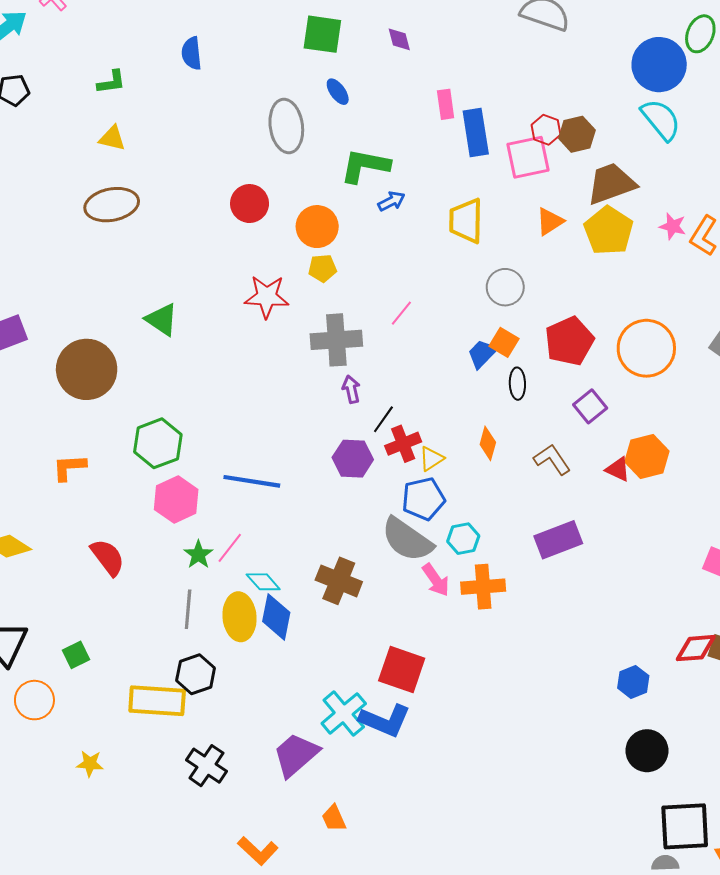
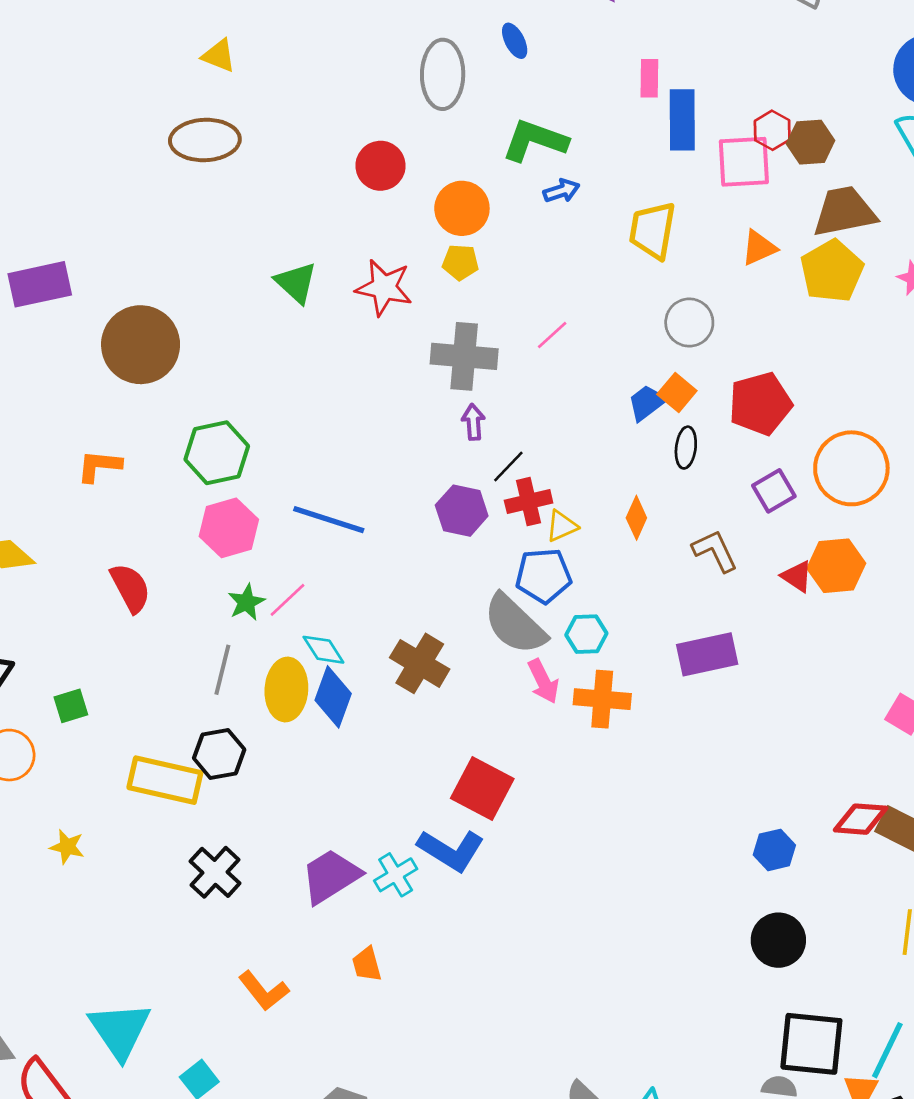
green triangle: (162, 319) -> (296, 283), moved
orange circle: (646, 348) -> (851, 468), moved
cyan cross: (344, 713) -> (396, 875), moved, size x0.7

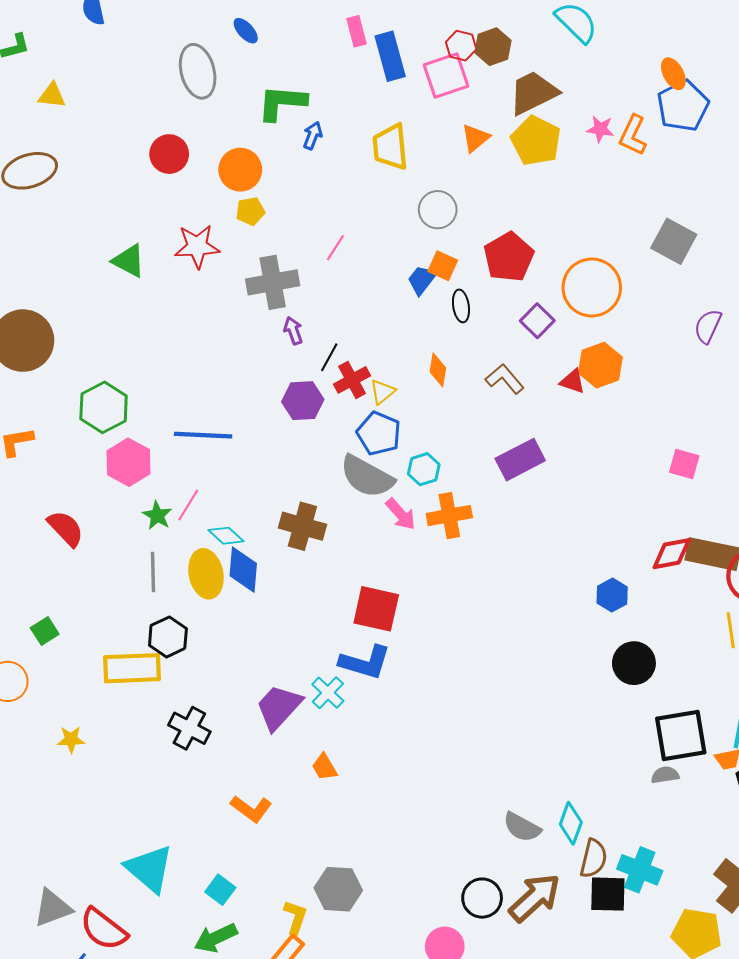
yellow triangle: (219, 56) -> (52, 95), moved
blue arrow: (561, 191) -> (313, 136), turned -36
blue pentagon: (543, 576) -> (379, 433), turned -30

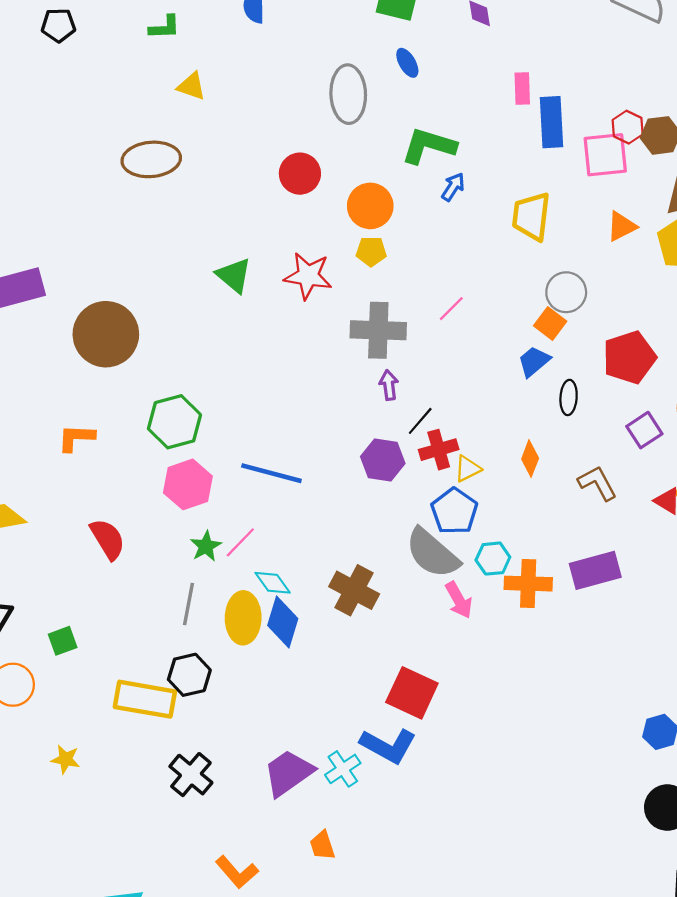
orange square: (443, 266) -> (550, 323), moved
orange cross: (449, 516) -> (528, 584), moved

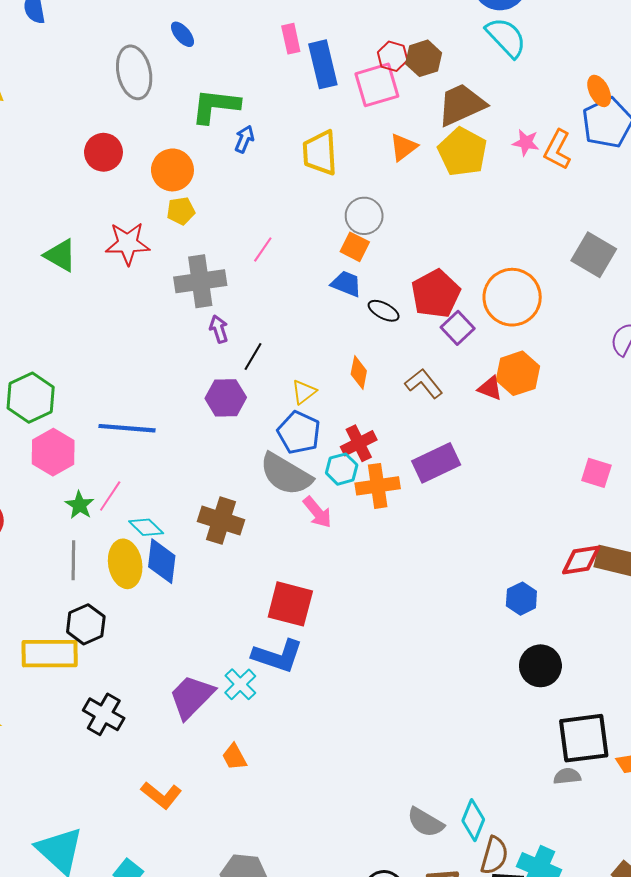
red pentagon: (629, 357) -> (436, 294), moved
blue trapezoid: (534, 361) -> (346, 284), turned 72
black ellipse: (569, 397) -> (384, 311), turned -56
red cross: (439, 450) -> (359, 443), moved

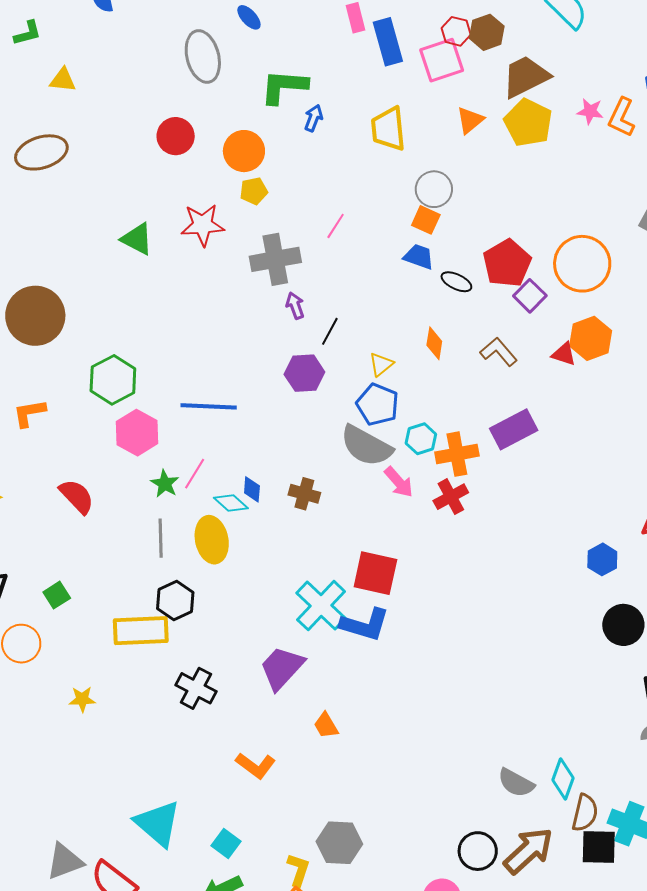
red cross: (359, 443) -> (451, 497), moved
brown cross: (221, 521) -> (304, 494), size x0.7
blue diamond: (162, 561) -> (252, 489), moved, size x0.6
cyan cross: (240, 684) -> (321, 606), moved, size x1.6

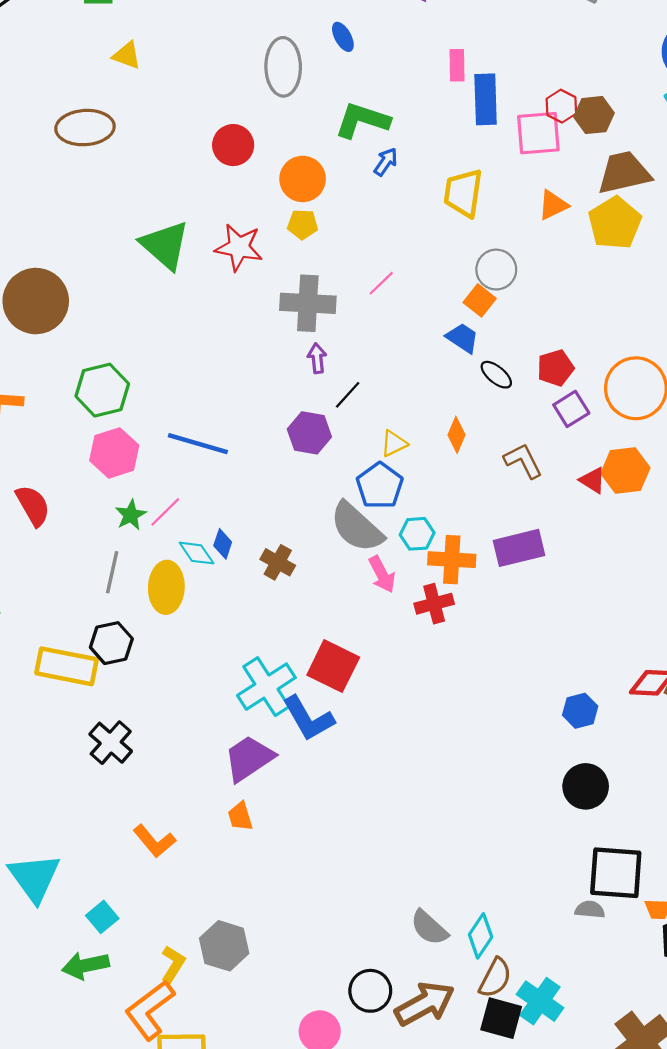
green triangle: (137, 239) -> (165, 245), size x1.4
red pentagon: (507, 263) -> (555, 368), size x0.7
blue L-shape: (365, 625) -> (308, 718), turned 30
purple trapezoid: (282, 668) -> (249, 758), moved

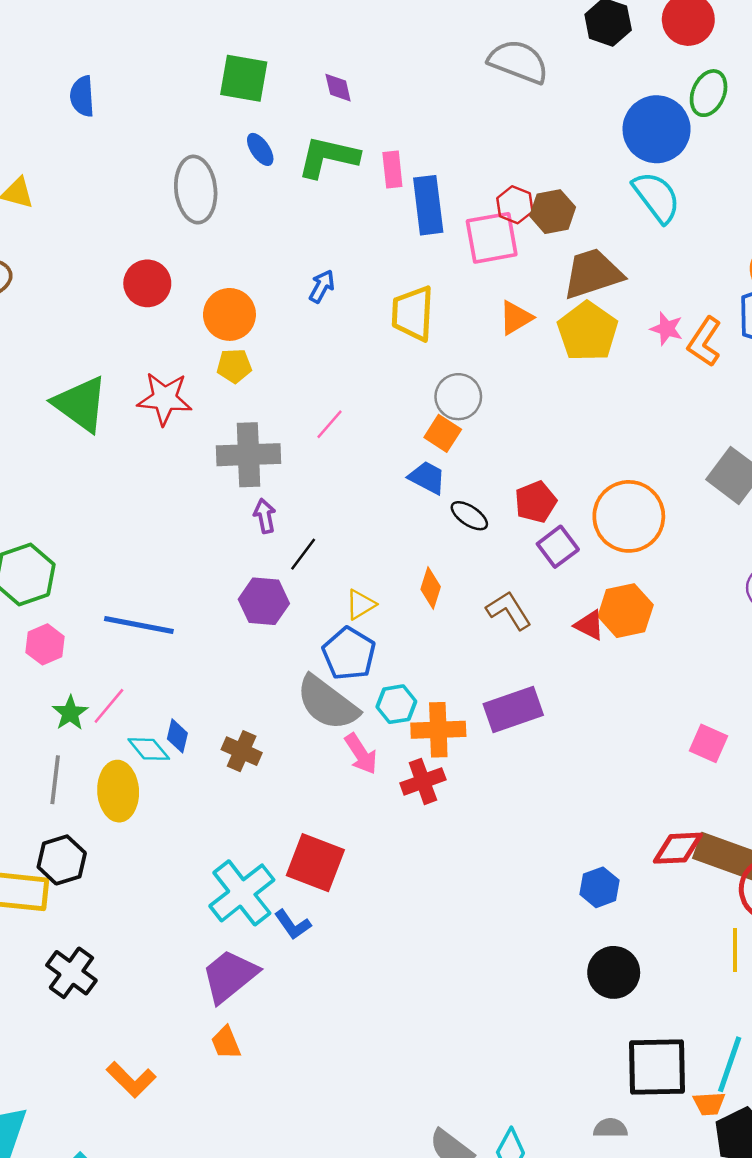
green L-shape: (362, 120) -> (328, 157), moved
pink hexagon: (114, 453) -> (45, 644), size x0.7
blue L-shape: (308, 718) -> (293, 925), size x0.6
gray semicircle: (590, 910) -> (610, 1128), moved

